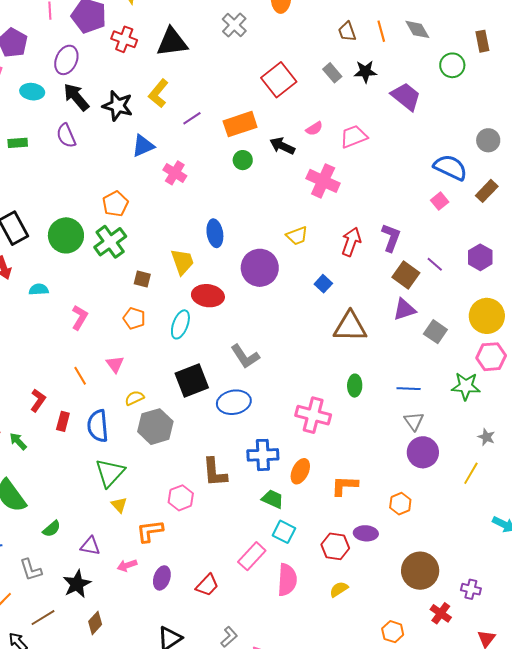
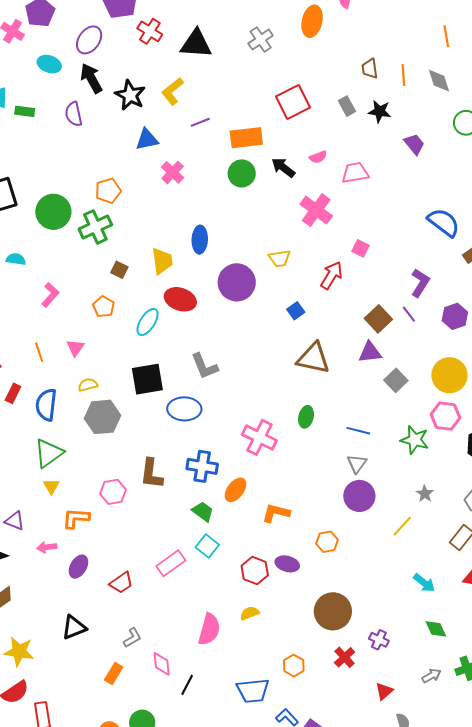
purple trapezoid: (406, 97) -> (414, 144), size x0.7
green circle: (243, 160) -> (242, 173), size x1.4
pink square: (440, 201) -> (361, 248), moved, turned -36
purple L-shape: (391, 238) -> (420, 283), moved
pink semicircle: (287, 580) -> (209, 629), moved

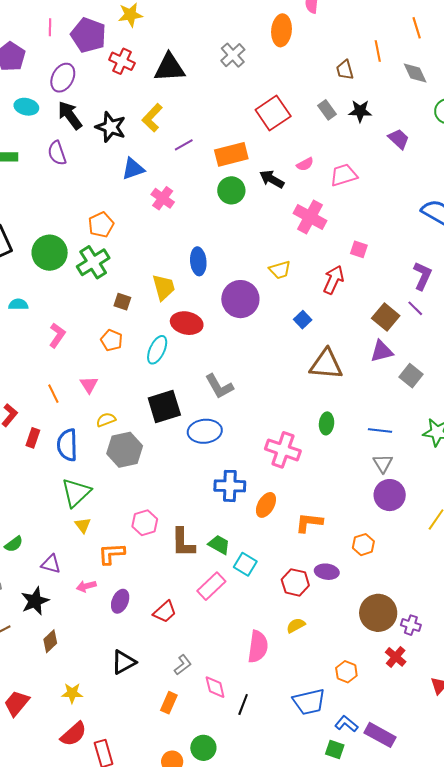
orange line: (403, 75) -> (378, 51), moved
brown L-shape: (151, 474) -> (183, 543), moved
green trapezoid: (203, 512) -> (219, 545), moved
purple cross: (379, 640) -> (411, 625), moved
yellow star: (19, 651) -> (72, 693), size x0.7

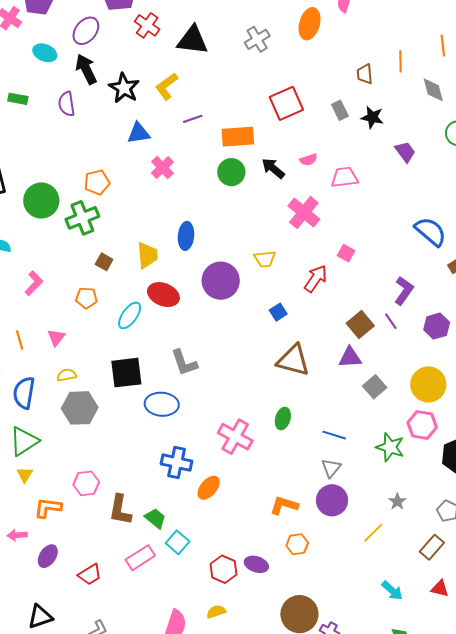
orange pentagon: (112, 340) -> (86, 298), turned -30
orange L-shape: (309, 523) -> (284, 505), moved

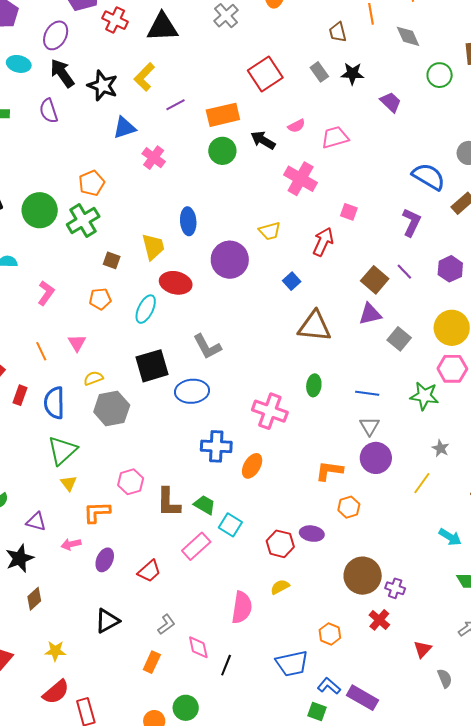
purple L-shape: (404, 291) -> (411, 222), moved

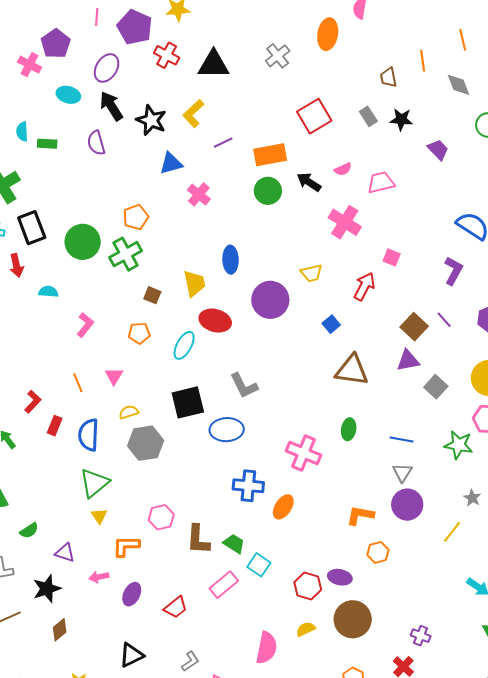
brown circle: (363, 576) -> (353, 619), moved

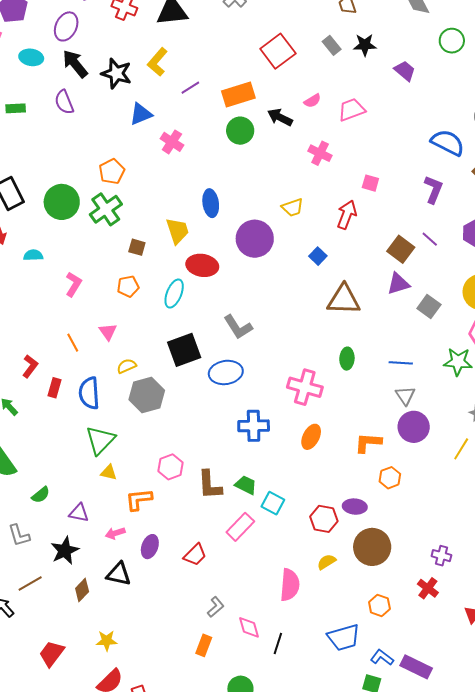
pink cross: (345, 222) -> (320, 153), size x0.7
orange ellipse: (283, 507) -> (311, 437), moved
yellow triangle: (99, 516) -> (109, 472), turned -36
black triangle: (131, 655) -> (119, 574), moved, turned 44

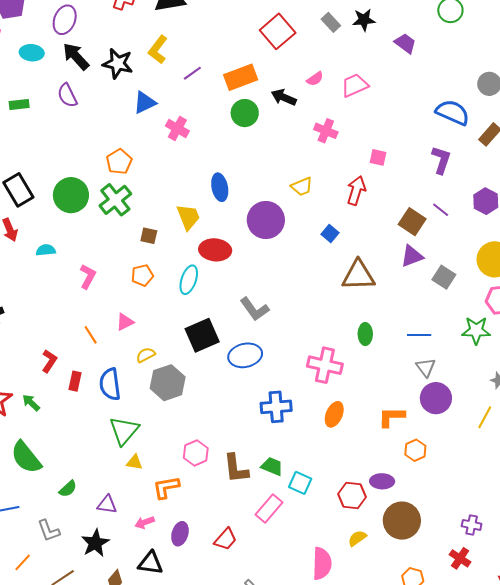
pink triangle: (108, 332) -> (125, 322), turned 42

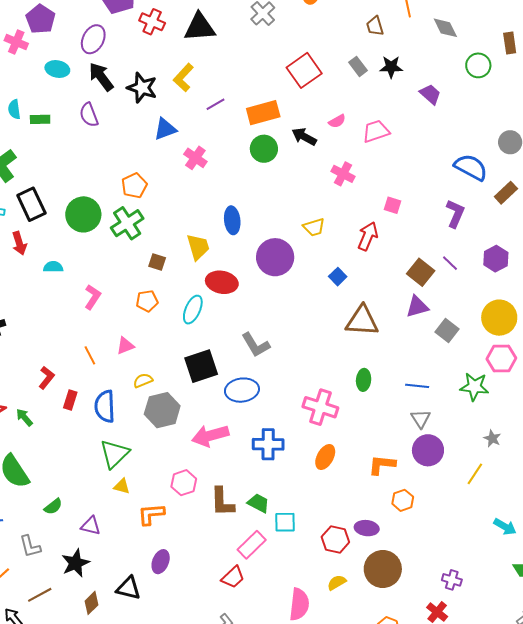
cyan square: (300, 483) -> (285, 522), turned -30
pink arrow: (145, 522) -> (210, 436), moved, size x1.8
red trapezoid: (226, 539) -> (233, 577), moved

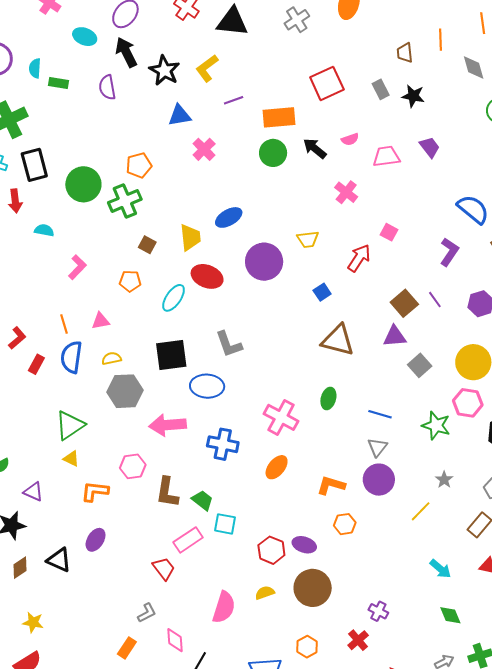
purple trapezoid: (430, 94) -> (430, 147), moved
blue ellipse: (232, 220) -> (229, 217), turned 56
blue semicircle: (105, 406) -> (71, 357), moved
red trapezoid: (233, 577) -> (164, 568), turned -95

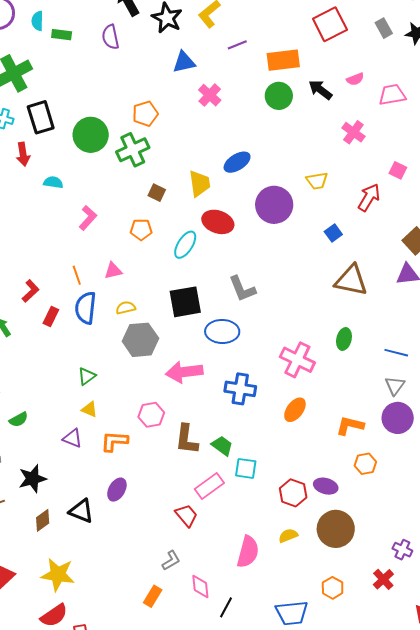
green triangle: (70, 425) -> (87, 376), size x0.6
purple triangle: (33, 492) -> (72, 438), moved
yellow star: (33, 622) -> (58, 575), size x1.6

